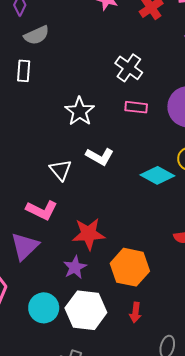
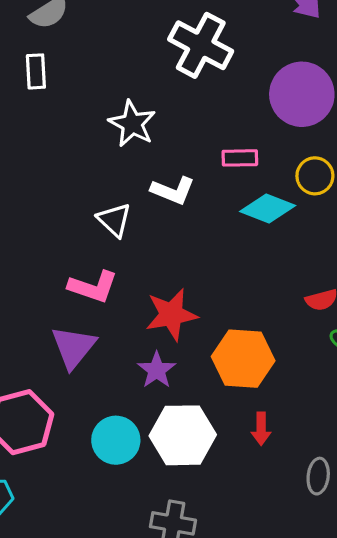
white cross: (129, 68) -> (201, 45), size x1.4
pink rectangle: (136, 107) -> (240, 158), moved

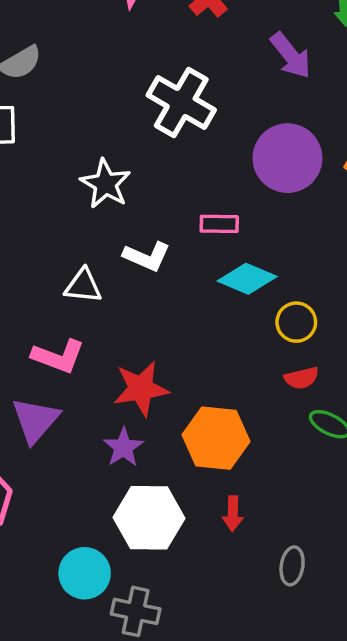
yellow circle: (315, 176) -> (296, 322), moved
white triangle: (114, 220) -> (83, 286), turned -39
cyan circle: (116, 440) -> (85, 573), moved

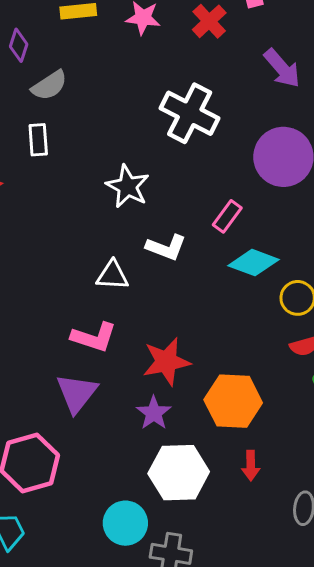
pink rectangle: (219, 224) -> (227, 216), turned -52

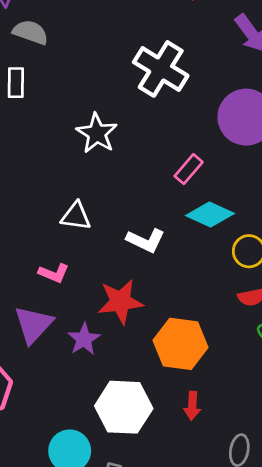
gray semicircle: (49, 85) -> (30, 32), turned -132
white L-shape: (166, 247) -> (146, 240), moved
pink L-shape: (94, 337) -> (54, 273), size x0.7
purple star: (154, 413) -> (84, 339), moved

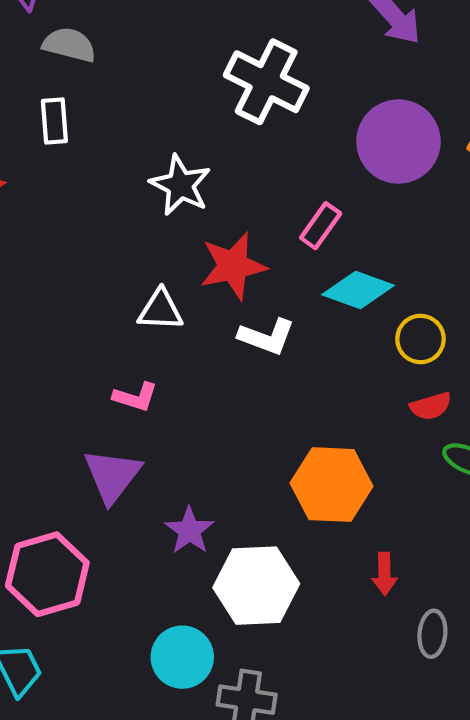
red star: (120, 302) -> (233, 266), moved
purple star: (84, 339) -> (189, 530), moved
red arrow: (192, 406) -> (384, 574), moved

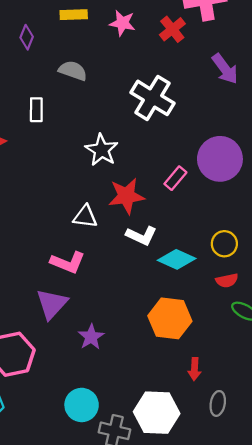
gray semicircle: (69, 45) -> (73, 71), moved
purple circle: (398, 141) -> (220, 159), moved
cyan diamond: (358, 290) -> (177, 259), moved
pink L-shape: (135, 397) -> (68, 262), size x1.4
white hexagon: (256, 586) -> (157, 413), moved

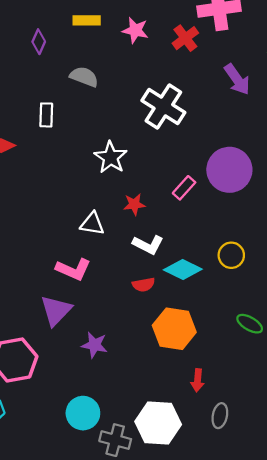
red star: (126, 196) -> (134, 204), size x0.6
red semicircle: (227, 280) -> (143, 285), moved
purple star: (91, 337) -> (95, 345), turned -30

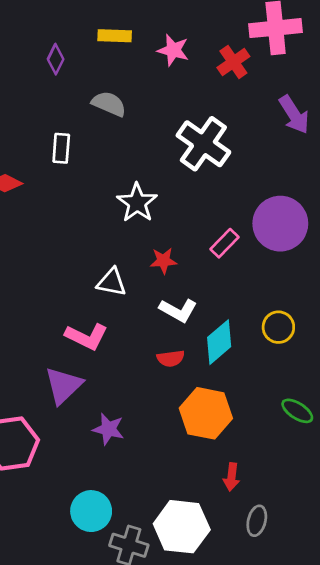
cyan diamond: (183, 270) -> (219, 342), turned -69

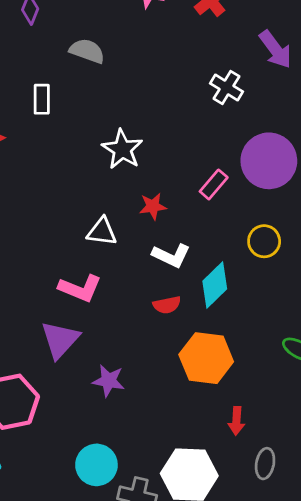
white cross: (203, 144) -> (226, 88), moved, size x0.6
yellow circle: (278, 327) -> (264, 241), moved

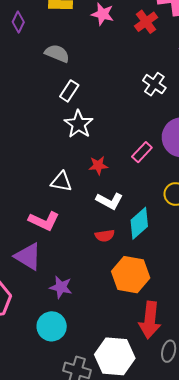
white rectangle: (42, 99) -> (69, 91), moved, turned 30
purple triangle: (60, 340) -> (28, 256), turned -44
red arrow: (236, 421) -> (150, 320), size x1.8
cyan circle: (96, 465) -> (52, 326), moved

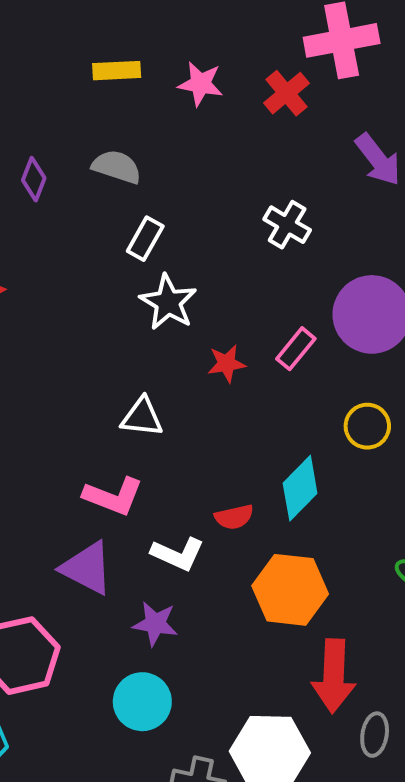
purple diamond: (18, 22) -> (34, 179), moved
white cross: (154, 84) -> (287, 225), moved
red star: (98, 165) -> (227, 364), moved
white L-shape: (109, 201) -> (178, 554), moved

